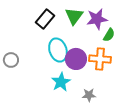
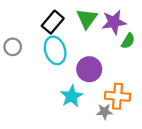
cyan ellipse: (58, 50) -> (55, 50), moved
orange cross: (100, 59) -> (117, 96), moved
gray circle: (11, 60) -> (13, 47), moved

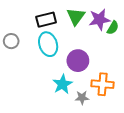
black rectangle: (53, 22) -> (46, 20), turned 36
green semicircle: (128, 41) -> (113, 28), moved
gray star: (105, 112) -> (82, 98), moved

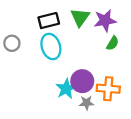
green semicircle: (113, 28) -> (113, 43), moved
purple circle: (78, 61) -> (82, 81), moved

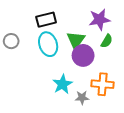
green triangle: (80, 17) -> (76, 40), moved
purple circle: (82, 81) -> (83, 55), moved

